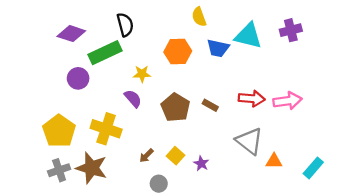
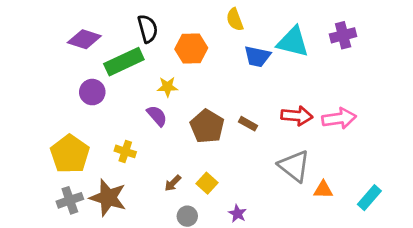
orange hexagon: (178, 52) -> (191, 48), moved
yellow cross: (106, 129) -> (125, 151), size x0.6
purple star: (201, 163) -> (237, 213), moved

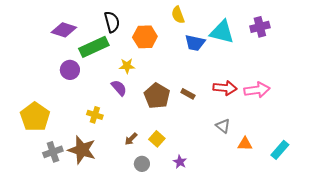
yellow pentagon: (70, 154) -> (35, 117), moved
gray triangle: (294, 166) -> (223, 126), size x0.6

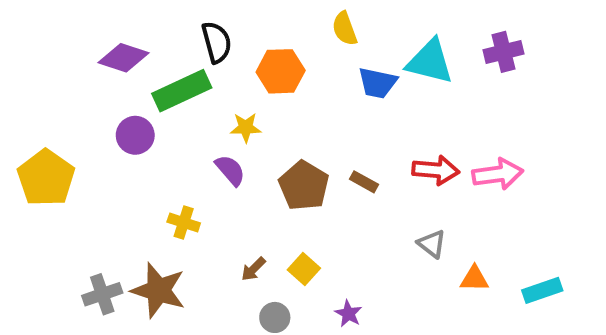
yellow pentagon: (35, 117) -> (46, 178), moved
cyan rectangle: (280, 150) -> (542, 290), turned 30

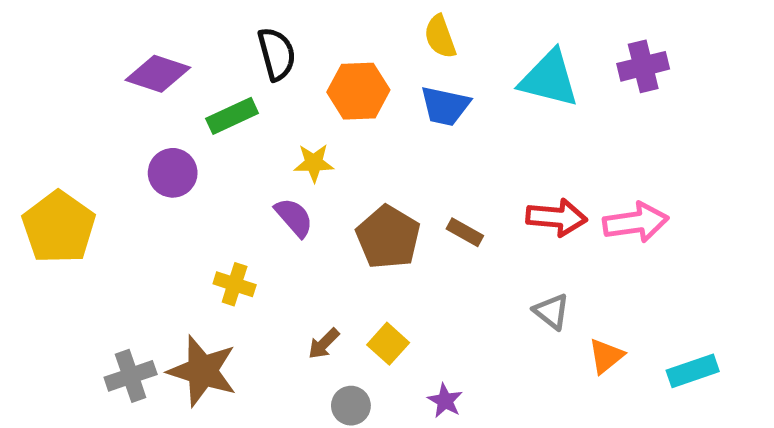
blue trapezoid: (378, 83) -> (445, 106), moved
green rectangle: (182, 91) -> (232, 116), size x0.7
orange triangle: (474, 279) -> (606, 356), turned -40

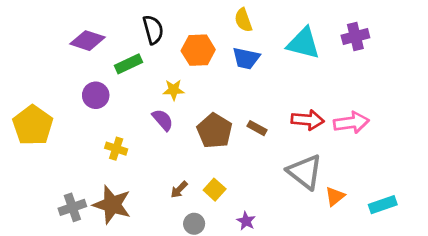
yellow cross: (235, 284) -> (116, 149), moved
gray triangle: (552, 311) -> (305, 172), size x1.8

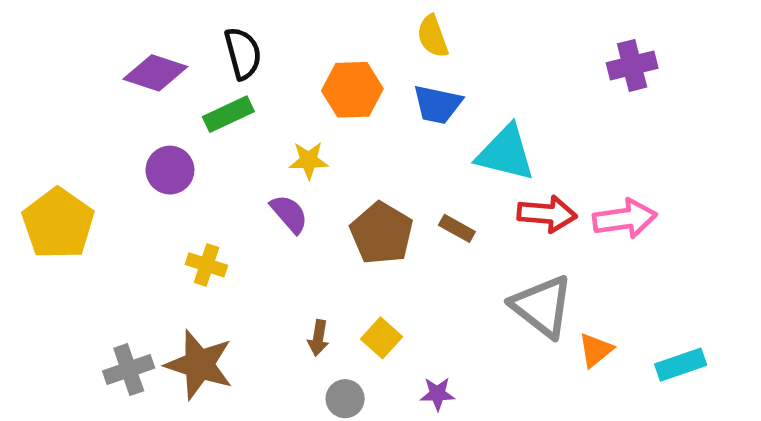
black semicircle: (153, 30) -> (243, 53), moved
cyan triangle: (303, 43) -> (506, 153), moved
brown arrow: (179, 190) -> (318, 338), turned -36
purple star: (246, 221) -> (438, 394), turned -30

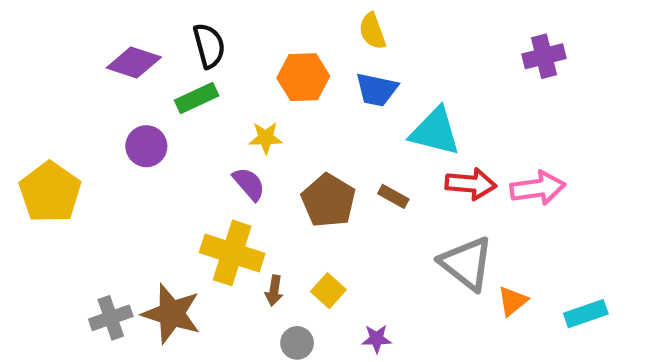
yellow cross: (206, 265) -> (232, 253), moved, size x1.8

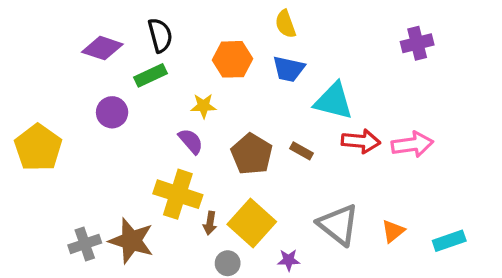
gray triangle: (467, 263) -> (338, 225), moved
yellow square: (328, 291) -> (252, 223), size x1.8

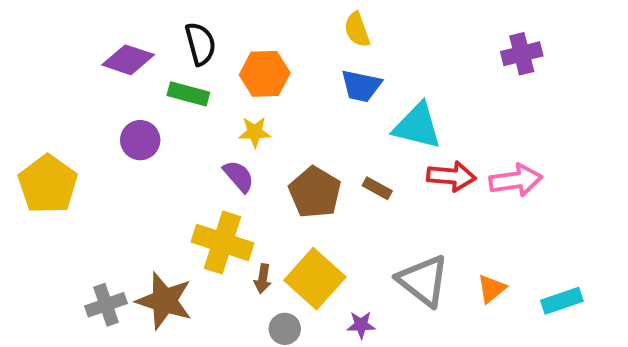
orange hexagon: (232, 59) -> (265, 74), moved
green rectangle: (151, 75) -> (188, 94), turned 40

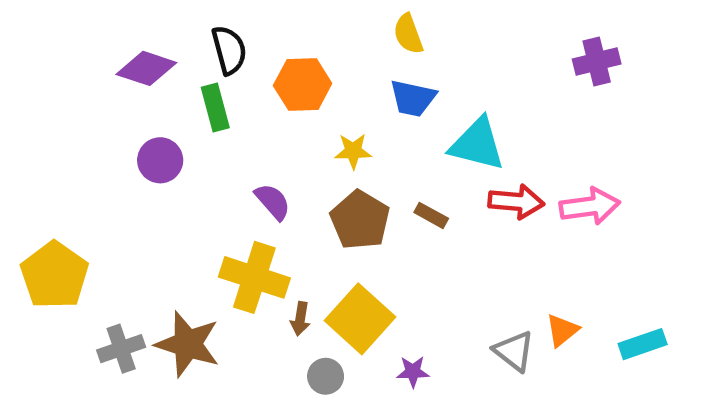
green rectangle: (188, 94) -> (215, 107), turned 60
yellow star: (255, 132) -> (353, 151), moved
yellow pentagon: (48, 184) -> (54, 275), moved
gray triangle: (423, 281) -> (514, 351), moved, size x0.7

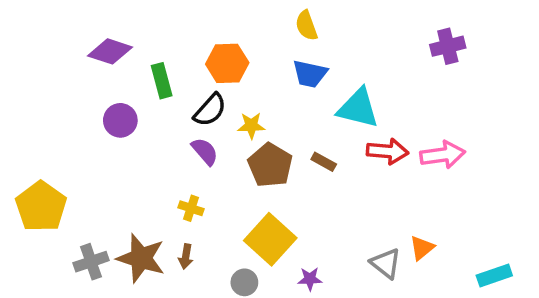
black semicircle: (229, 50) -> (210, 110), moved, turned 57
yellow star: (353, 151) -> (251, 126), moved
yellow cross: (254, 277) -> (191, 208), size x0.5
brown arrow: (300, 319) -> (186, 256), moved
cyan rectangle: (643, 344) -> (494, 275), moved

